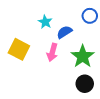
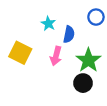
blue semicircle: (64, 32) -> (69, 34), turned 133
black circle: (85, 84) -> (83, 83), moved

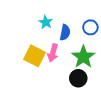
blue circle: (96, 17) -> (90, 27), moved
yellow square: (20, 53) -> (34, 56), moved

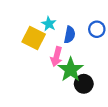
yellow square: (34, 56) -> (34, 38), moved
green star: (83, 57) -> (71, 70), moved

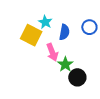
pink arrow: (56, 57) -> (52, 52), turned -36
green star: (71, 70) -> (65, 64), size x0.7

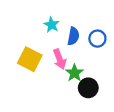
blue circle: (89, 27) -> (97, 39), moved
yellow square: (31, 35) -> (30, 59), moved

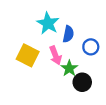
cyan star: (52, 25) -> (48, 23), size x1.5
blue circle: (97, 39) -> (91, 47), moved

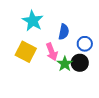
cyan star: (48, 23) -> (33, 21), moved
black circle: (82, 82) -> (80, 63), moved

